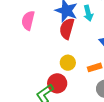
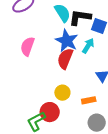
cyan arrow: (88, 13) -> (88, 46), turned -140

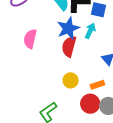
blue star: (67, 41) -> (68, 28), turned 30
red circle: (50, 112) -> (90, 104), moved

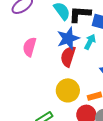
yellow circle: (71, 80) -> (68, 90), size x1.5

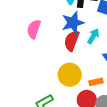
cyan arrow: (90, 42) -> (93, 36), moved

